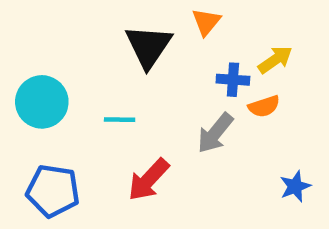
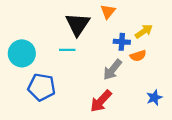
cyan line: (120, 120) -> (67, 50), moved
red arrow: (148, 180) -> (101, 101), moved
blue pentagon: (53, 191) -> (42, 87), moved

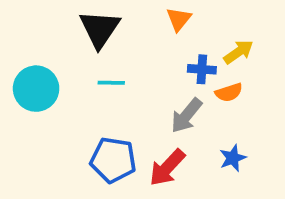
black triangle: (78, 24) -> (100, 29), moved
blue pentagon: (42, 87) -> (113, 160), moved
blue star: (154, 98) -> (233, 158), moved

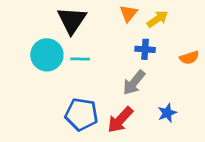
yellow arrow: (239, 52) -> (158, 19), moved
cyan circle: (36, 89) -> (47, 55), moved
orange semicircle: (229, 92) -> (189, 58), moved

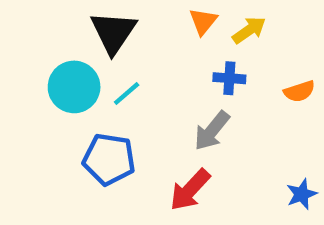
cyan line: (80, 59) -> (127, 94), turned -42
blue star: (167, 113) -> (302, 194), moved
blue pentagon: (81, 114) -> (109, 159), moved

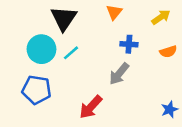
yellow arrow: (249, 30) -> (161, 17), moved
blue pentagon: (109, 159) -> (37, 90), moved
red arrow: (190, 190) -> (91, 107), moved

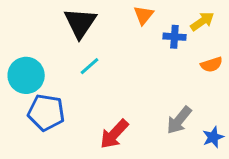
blue cross: (129, 44) -> (174, 37), moved
cyan circle: (41, 49) -> (26, 75), moved
gray arrow: (119, 74) -> (179, 120), moved

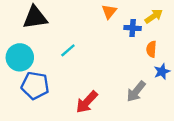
black triangle: (80, 23) -> (35, 17), moved, turned 48
orange semicircle: (212, 65) -> (151, 49), moved, turned 112
blue star: (213, 137) -> (162, 71), moved

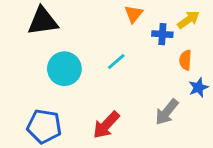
cyan line: (68, 50) -> (116, 62), moved
cyan circle: (20, 57) -> (64, 69), moved
blue pentagon: (35, 86) -> (44, 126), moved

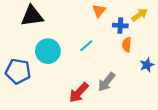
orange semicircle: (185, 60) -> (127, 45), moved
gray arrow: (167, 112) -> (106, 82), moved
blue pentagon: (44, 126) -> (18, 71), moved

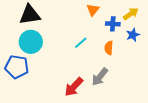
orange semicircle: (127, 45) -> (109, 48), moved
cyan circle: (48, 51) -> (31, 42), moved
blue star: (147, 65) -> (133, 35), moved

